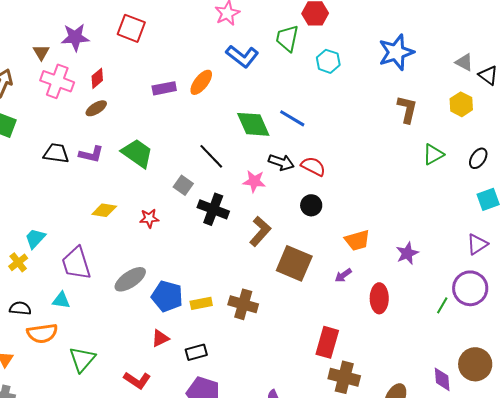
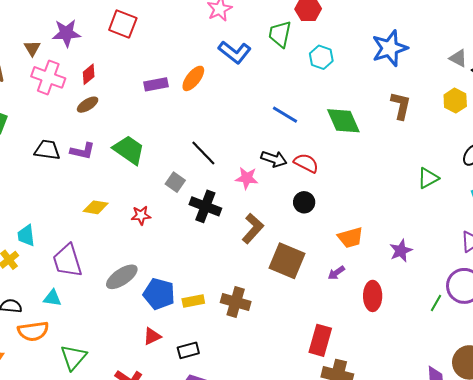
green diamond: (253, 124) -> (343, 121), moved
green triangle: (433, 154) -> (428, 178), moved
cyan trapezoid: (35, 238) -> (26, 236), turned -50

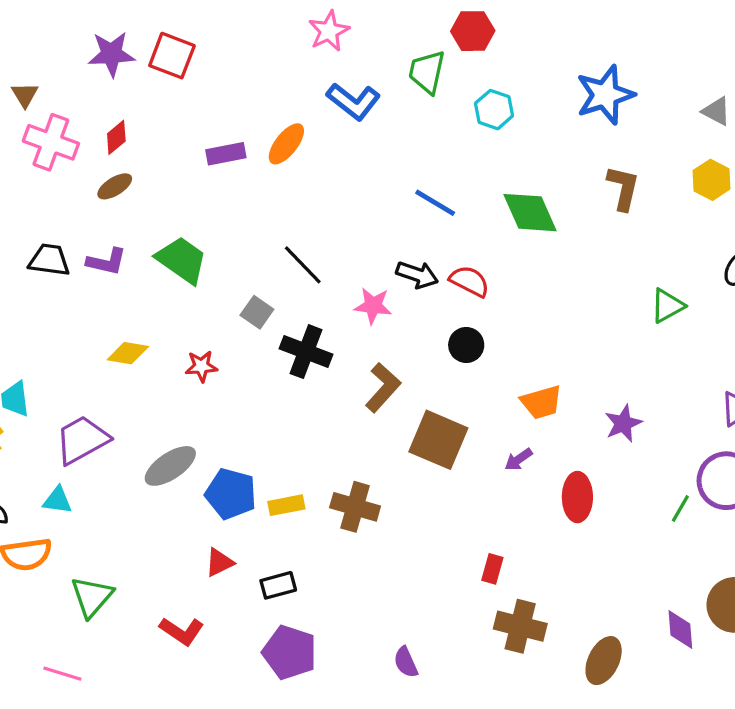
purple star: (66, 33) -> (111, 54), moved
purple trapezoid: (67, 261) -> (82, 440), turned 78
red rectangle: (320, 340) -> (492, 569), size x0.6

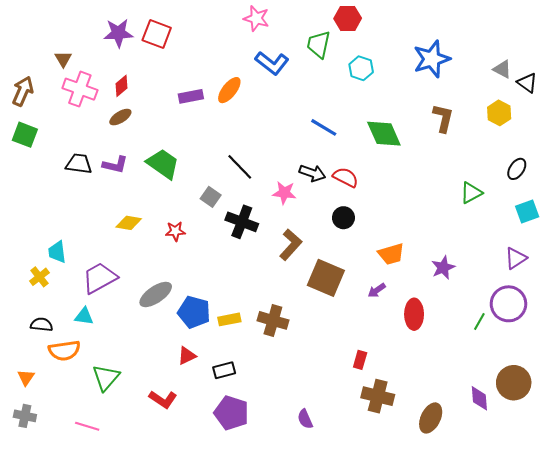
pink star: (329, 31) -> (256, 18), turned -30

